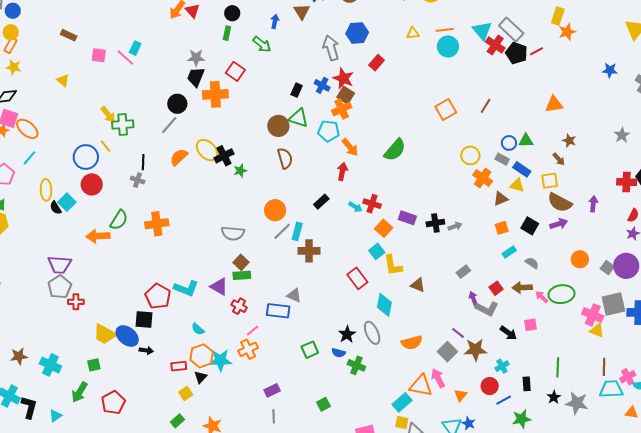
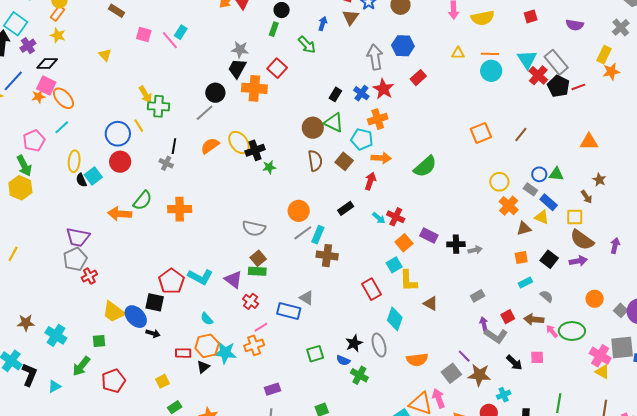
brown square: (346, 95) -> (344, 161), moved
orange arrow: (350, 147) -> (381, 158), turned -54
red cross: (76, 302) -> (89, 276), turned -35
yellow square: (186, 393) -> (162, 381), moved

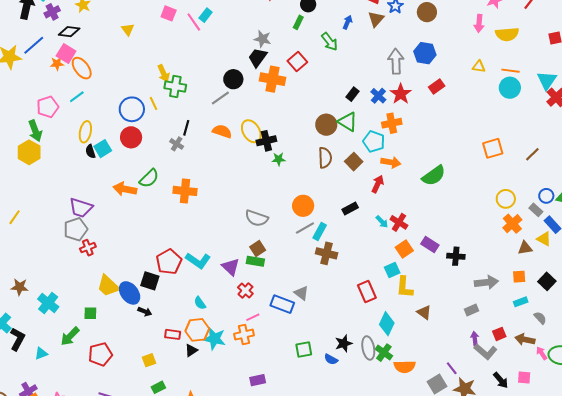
orange semicircle: (210, 146) -> (222, 131), turned 48
gray arrow: (475, 250) -> (486, 282), moved, size x1.6
green cross: (359, 375) -> (384, 353), moved

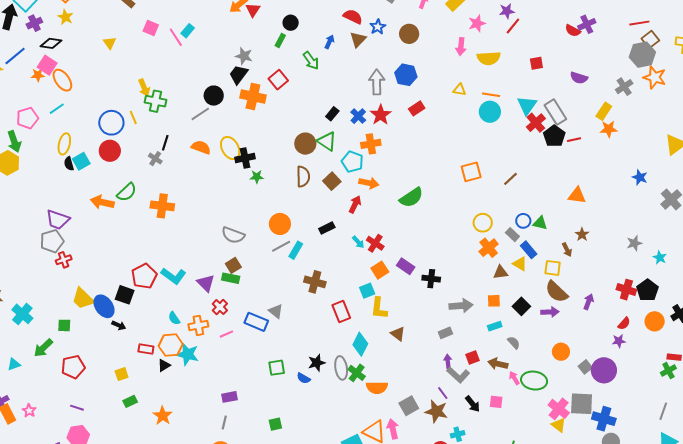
brown cross: (326, 253) -> (315, 282), moved
orange cross: (244, 335) -> (198, 325), moved
purple line: (452, 368) -> (443, 393), moved

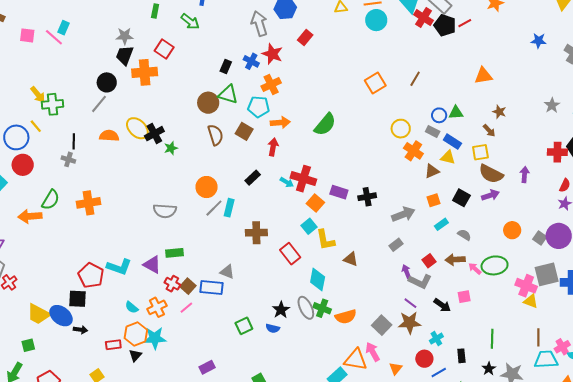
red cross: (375, 243) -> (303, 179), size x1.4
brown square: (233, 265) -> (188, 286), moved

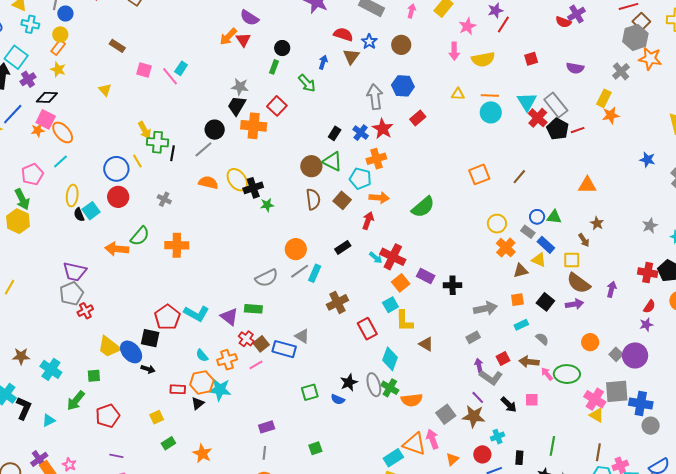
black line: (74, 141) -> (172, 153), moved
gray semicircle: (165, 211) -> (267, 278), moved, turned -40
brown cross: (256, 233) -> (337, 302), turned -35

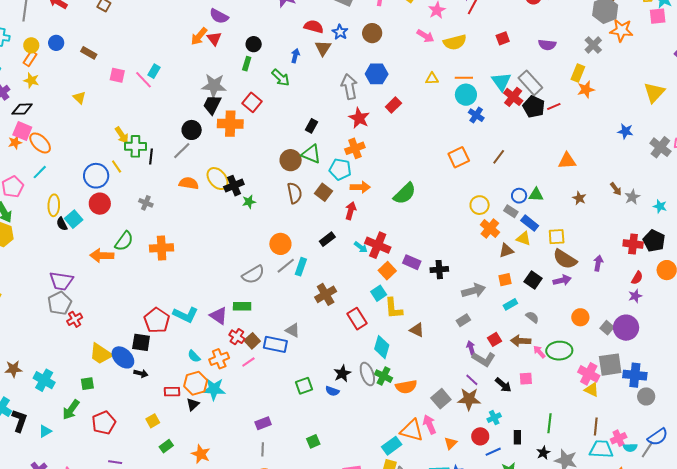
blue circle: (65, 14) -> (56, 43), moved
pink arrow: (454, 51) -> (425, 36), turned -54
gray star: (240, 87) -> (214, 86), size x1.4
blue cross: (361, 133) -> (476, 115), moved
brown arrow: (584, 240) -> (616, 189), moved

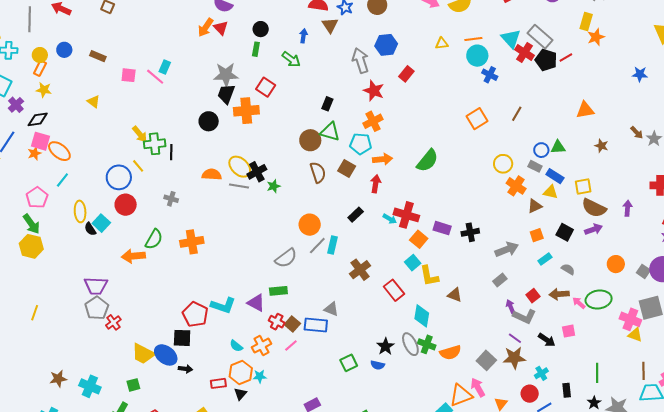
gray line: (182, 151) -> (239, 186), moved, turned 60
cyan star: (214, 389) -> (260, 376), size x0.6
orange triangle: (412, 430) -> (461, 395), turned -30

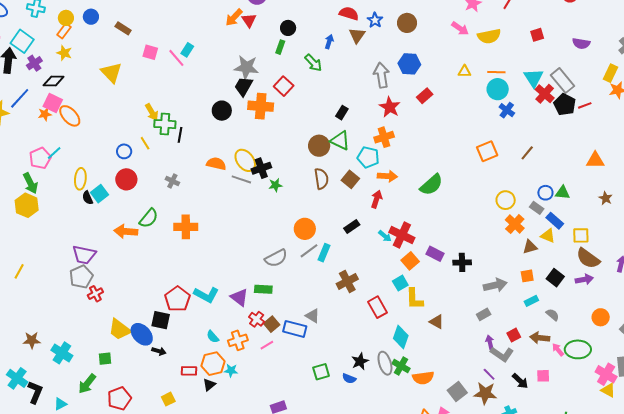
yellow triangle: (94, 102) -> (111, 73), size x1.6
blue circle: (119, 177) -> (124, 151), size x0.6
cyan line: (62, 180) -> (54, 153), moved

